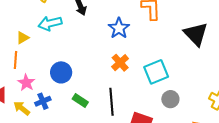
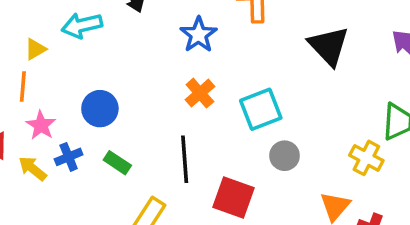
green rectangle: (80, 100) -> (117, 163), moved

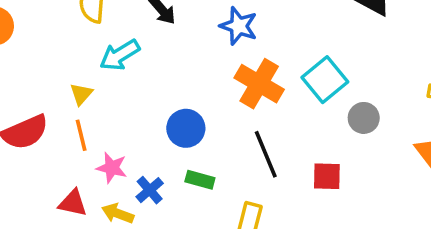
orange cross: (200, 93) -> (259, 84), size x1.5
blue circle: (100, 109) -> (186, 128), moved
red square: (234, 198) -> (327, 176), size x0.7

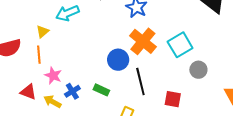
blue circle: (186, 128) -> (118, 60), moved

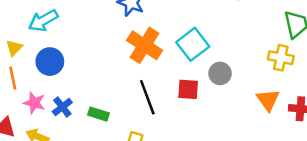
blue circle: (118, 60) -> (50, 62), moved
blue cross: (72, 91) -> (62, 107), moved
red square: (173, 99) -> (188, 89), moved

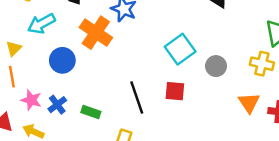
orange cross: (144, 45) -> (96, 33), moved
blue circle: (50, 62) -> (62, 60), moved
gray circle: (220, 73) -> (216, 66), moved

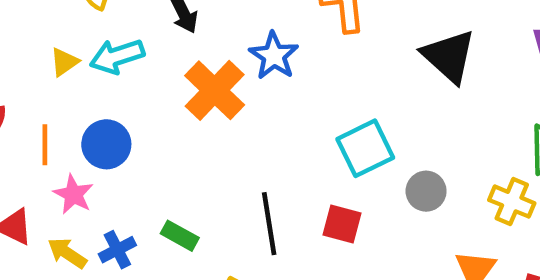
yellow triangle: (14, 48) -> (64, 62), moved
blue circle: (62, 60) -> (106, 144), moved
blue cross: (57, 105) -> (117, 250), moved

